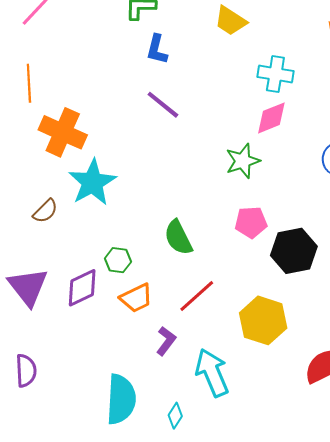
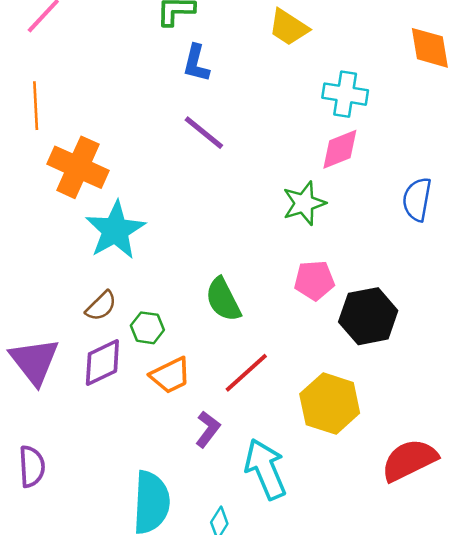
brown semicircle: (45, 211) -> (101, 306), moved

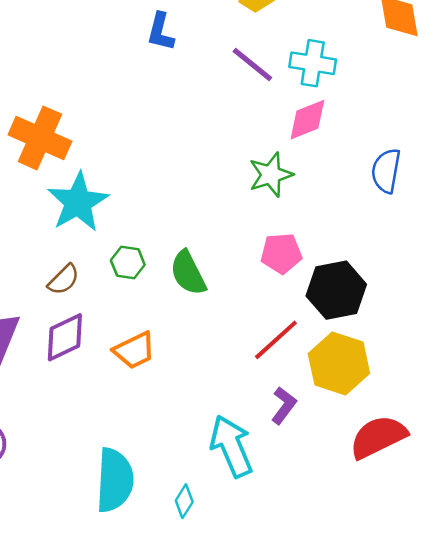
purple line: (204, 133) -> (252, 65), moved
green hexagon: (147, 328) -> (128, 263), moved
red line: (246, 373) -> (276, 340), moved
yellow hexagon: (330, 404) -> (339, 363), moved
purple L-shape: (208, 429) -> (284, 405), moved

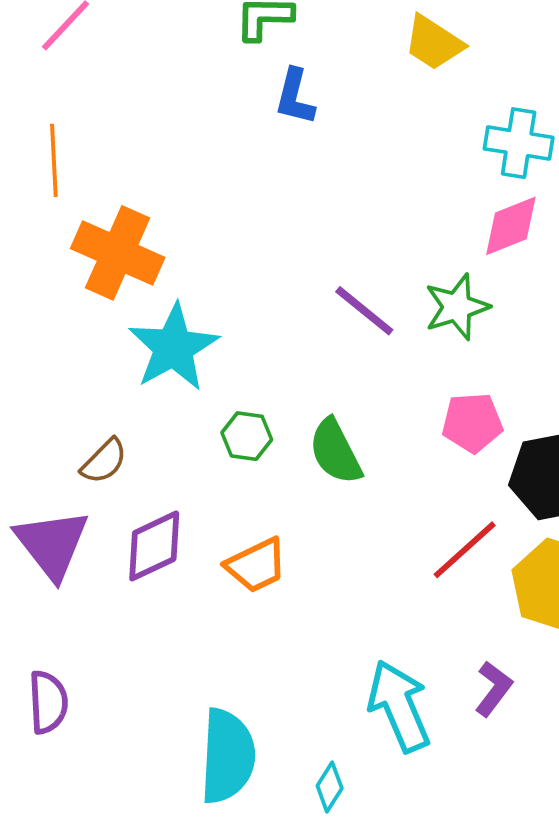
purple line: (252, 65) -> (364, 311), moved
brown semicircle: (64, 280) -> (104, 461), moved
purple L-shape: (284, 405) -> (493, 689), moved

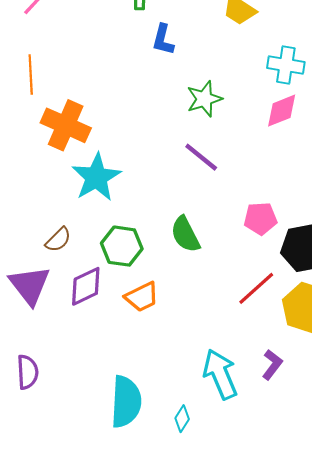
green star: (457, 307) -> (204, 99), moved
green hexagon: (247, 436) -> (122, 246), moved, size x1.5

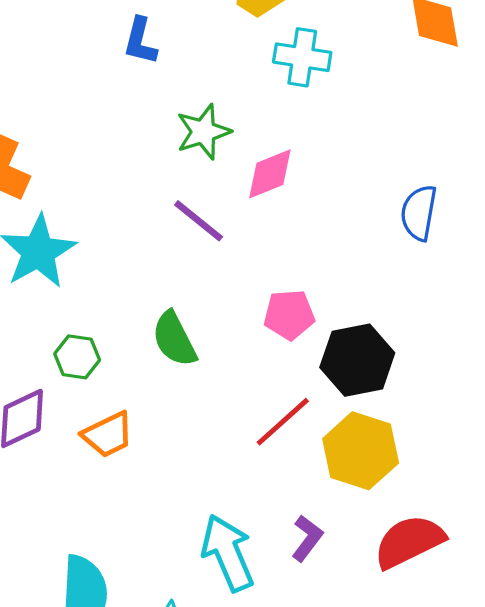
cyan cross: (286, 65) -> (302, 57), moved
pink diamond: (282, 111) -> (270, 174), moved
green hexagon: (122, 246) -> (77, 357), size x0.7

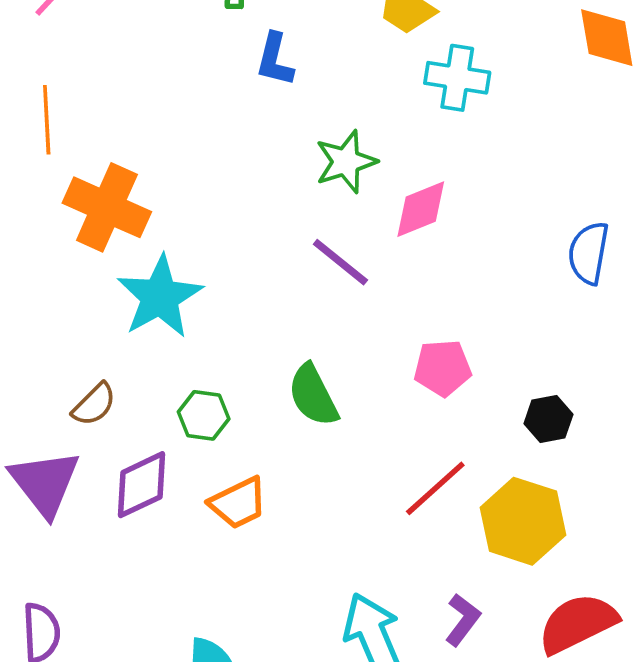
black hexagon: (357, 360) -> (548, 419), moved, size x0.6

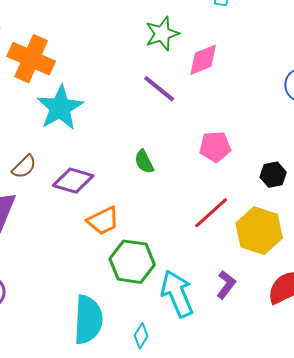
green semicircle: (313, 395) -> (144, 162), size x0.7
green hexagon: (204, 415) -> (132, 262), moved, size x1.6
purple diamond: (142, 485) -> (73, 181), moved, turned 42

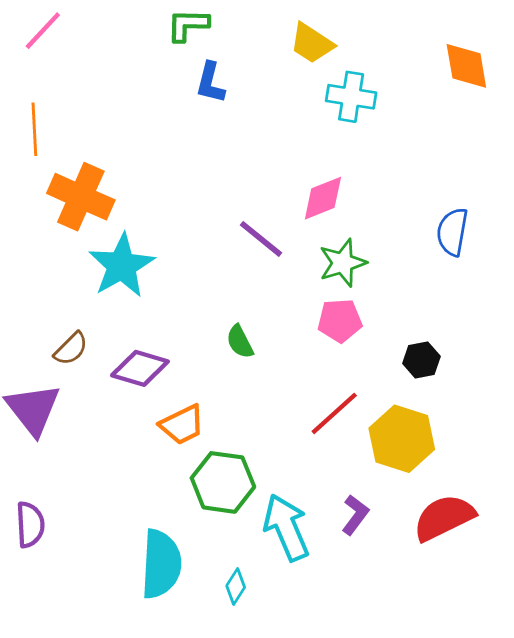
green star: (162, 34) -> (343, 263), moved

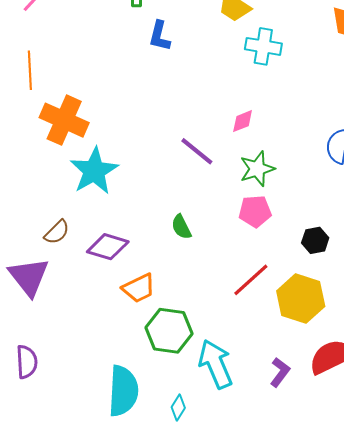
pink diamond: (323, 198) -> (243, 121), size x0.7
purple L-shape: (355, 515) -> (280, 372), moved

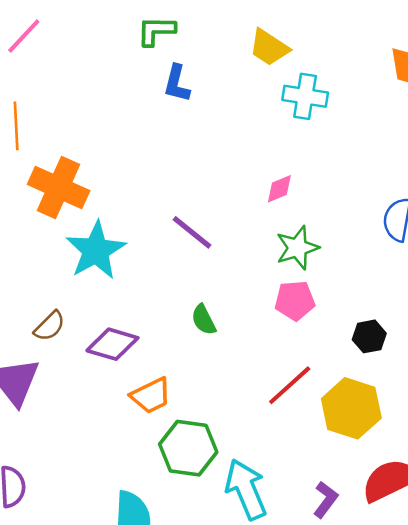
purple line: (197, 151) -> (192, 232), moved

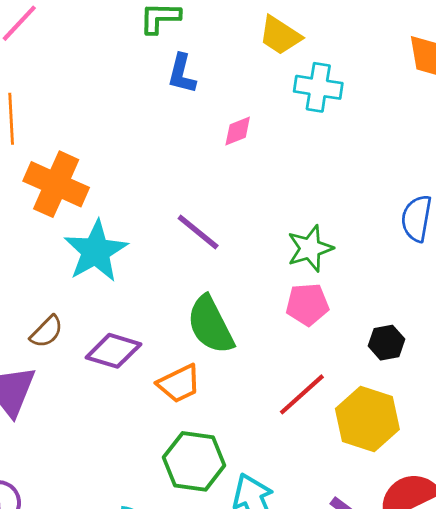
pink diamond: (279, 189) -> (238, 131), moved
green semicircle: (204, 320) -> (210, 325), size x1.8
orange trapezoid: (151, 396) -> (179, 384), moved

